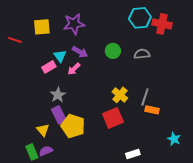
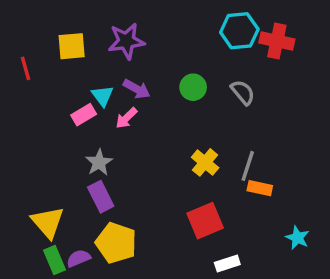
red line: (15, 40) -> (25, 68), turned 56
gray semicircle: (142, 54) -> (243, 92), turned 56
red square: (113, 118) -> (205, 221), moved
yellow pentagon: (73, 126) -> (116, 243), moved
yellow triangle: (43, 130) -> (48, 222), moved, size x1.5

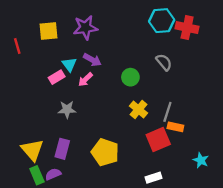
green circle: (193, 87) -> (130, 77), moved
gray star: (99, 162) -> (67, 110), turned 30
purple rectangle: (101, 197) -> (62, 149), moved, turned 42
red square: (205, 221) -> (158, 140), moved
yellow pentagon: (116, 243) -> (105, 152), moved

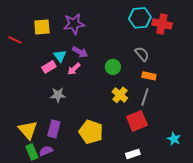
red line: (17, 46) -> (15, 40), turned -48
orange rectangle: (175, 127) -> (149, 76), moved

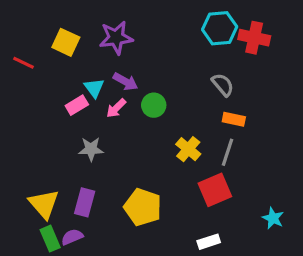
yellow square: (42, 27) -> (66, 42), turned 30
green circle: (113, 67) -> (154, 105), moved

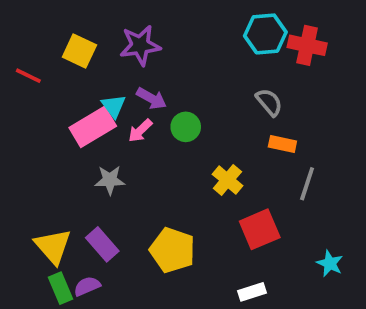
pink rectangle: (77, 105) -> (93, 127), size x1.6
gray line: (227, 152) -> (307, 184), moved
purple rectangle: (85, 202) -> (102, 244), turned -56

